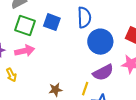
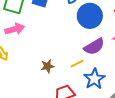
yellow line: (85, 89) -> (77, 64), turned 48

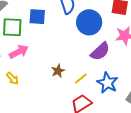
yellow line: (77, 64) -> (81, 78), moved
brown star: (48, 66) -> (58, 71), moved

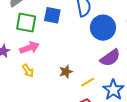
yellow arrow: (12, 79) -> (28, 71), moved

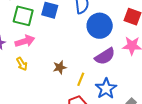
yellow line: (88, 82) -> (81, 79), turned -40

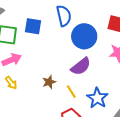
purple semicircle: (105, 56) -> (81, 66), moved
yellow line: (81, 79) -> (71, 92), turned -48

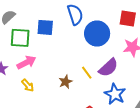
purple semicircle: (81, 66) -> (108, 68), moved
yellow line: (71, 92) -> (87, 73), moved

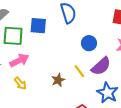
blue circle: (97, 34) -> (89, 43), moved, size x0.6

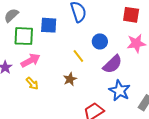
yellow line: (79, 71) -> (78, 56), moved

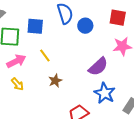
blue circle: (100, 41) -> (85, 26), moved
yellow line: (78, 56) -> (45, 55), moved

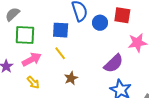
red square: (118, 18) -> (122, 15), moved
blue square: (35, 26) -> (61, 30), moved

